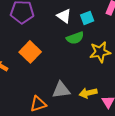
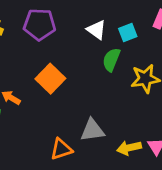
green semicircle: (75, 38) -> (111, 60), turned 132
yellow arrow: (88, 93) -> (129, 148), moved

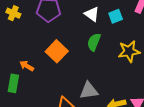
green semicircle: (111, 60) -> (94, 42), moved

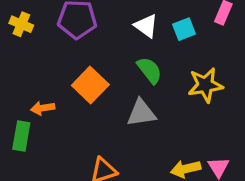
green semicircle: (94, 42) -> (149, 70), turned 120
orange arrow: (27, 66) -> (43, 108), turned -40
gray triangle: (89, 91) -> (141, 113), moved

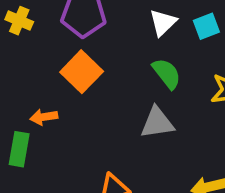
white triangle: (146, 26) -> (163, 23), turned 40
orange square: (90, 85) -> (82, 72), moved

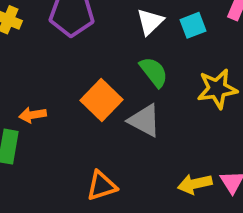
orange square: (82, 72) -> (102, 100), moved
gray triangle: (157, 123) -> (144, 120), turned 36

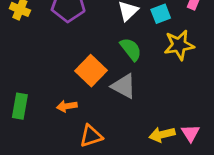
yellow star: (217, 89) -> (179, 45), moved
orange arrow: (33, 115) -> (67, 106), moved

